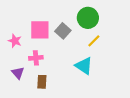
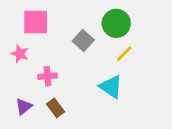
pink square: (40, 30) -> (36, 22), moved
purple triangle: (18, 73) -> (24, 107), moved, turned 32
brown rectangle: (42, 82) -> (55, 108), turned -40

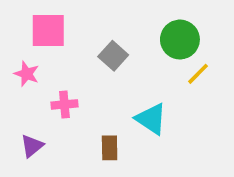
green circle: (116, 23) -> (180, 40), moved
yellow line: (124, 54) -> (198, 74), moved
brown rectangle: (55, 108) -> (110, 148), moved, turned 36

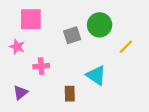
green circle: (180, 40) -> (100, 25), moved
gray square: (113, 56) -> (72, 35), turned 30

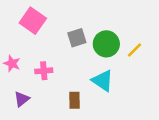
pink square: (31, 19) -> (33, 21), turned 35
green circle: (100, 25) -> (106, 44), moved
pink star: (17, 47) -> (12, 63), moved

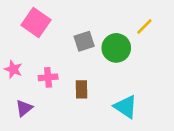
yellow line: (135, 50) -> (144, 27), moved
cyan triangle: (103, 81) -> (126, 107), moved
brown rectangle: (74, 100) -> (81, 89), moved

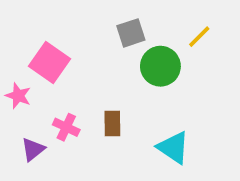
pink square: (36, 23) -> (50, 63), moved
gray square: (84, 41) -> (131, 33), moved
pink cross: (48, 77) -> (66, 127), moved, turned 30

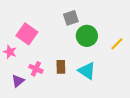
yellow line: (199, 37) -> (117, 44), moved
cyan triangle: (173, 148) -> (87, 71), moved

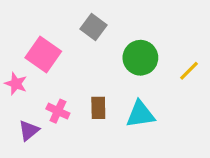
gray square: (71, 18) -> (93, 27), moved, turned -35
cyan triangle: (87, 71) -> (140, 114), turned -42

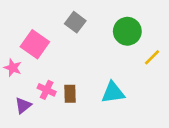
green circle: (140, 58) -> (127, 31), moved
brown rectangle: (98, 108) -> (70, 94), moved

